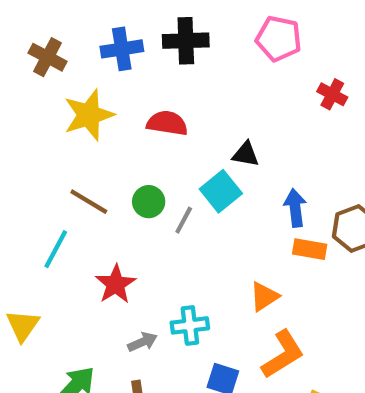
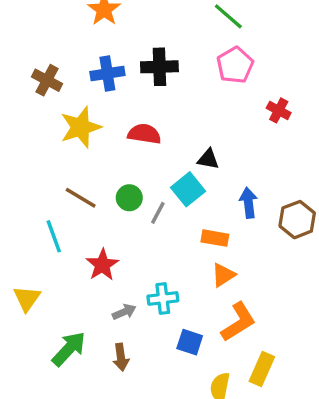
pink pentagon: (279, 39) -> (235, 65), turned 30
cyan line: (56, 249) -> (54, 236), turned -48
orange rectangle: (310, 249) -> (215, 238), moved

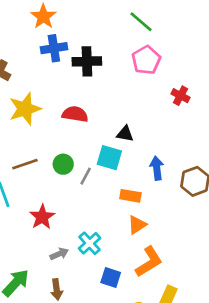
blue cross: (107, 74) -> (54, 48), moved
cyan square: (188, 189) -> (109, 158), turned -35
brown line: (81, 198) -> (25, 164), turned -50
cyan cross: (163, 298) -> (90, 243), turned -35

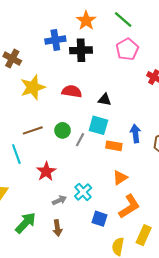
orange star: (43, 17) -> (86, 21), moved
black triangle: (125, 134) -> (105, 100), moved
orange rectangle: (130, 196) -> (114, 146), moved

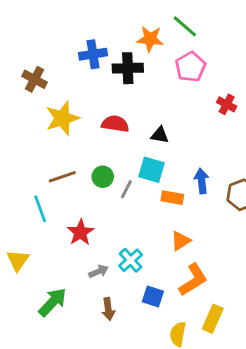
orange star: (86, 21) -> (150, 39), moved, turned -30
brown arrow: (57, 228) -> (108, 309), moved

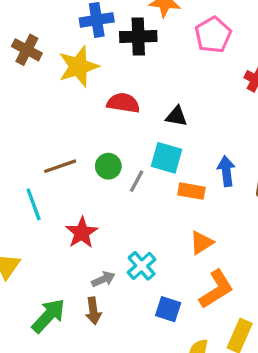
yellow star: (62, 118) -> (78, 66), moved
brown arrow: (108, 309) -> (93, 311), moved

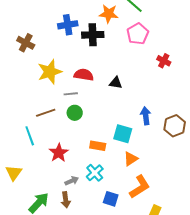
yellow star: (78, 66) -> (50, 72), moved
cyan square: (166, 158) -> (123, 134), moved
gray line: (137, 181) -> (71, 94), moved, turned 56
orange rectangle: (191, 191) -> (98, 146), moved

